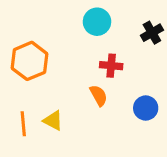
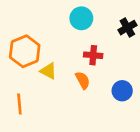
yellow triangle: (53, 121) -> (48, 71), moved

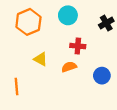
orange hexagon: (25, 51) -> (28, 22), moved
orange semicircle: (83, 80) -> (69, 67), turned -80

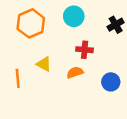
orange line: (16, 87) -> (18, 78), moved

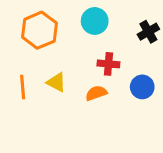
orange line: (18, 78) -> (23, 87), moved
blue circle: (111, 82) -> (142, 87), moved

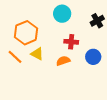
orange hexagon: (39, 30) -> (26, 33), moved
orange line: (23, 87) -> (15, 57), turned -42

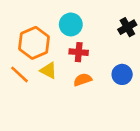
cyan circle: (62, 14) -> (71, 24), moved
red cross: (71, 42) -> (79, 52), moved

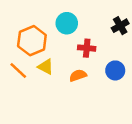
red cross: (79, 52) -> (87, 48), moved

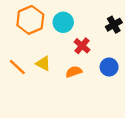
orange hexagon: (32, 41) -> (30, 20), moved
red cross: (87, 48) -> (82, 46), turned 35

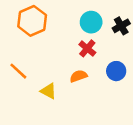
cyan circle: (63, 22) -> (91, 22), moved
yellow triangle: (43, 63) -> (48, 91), moved

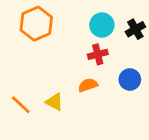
red cross: (87, 48) -> (98, 54), turned 36
orange line: (18, 71) -> (21, 105), moved

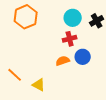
blue circle: (130, 80) -> (83, 57), moved
yellow triangle: (54, 102) -> (39, 85), moved

